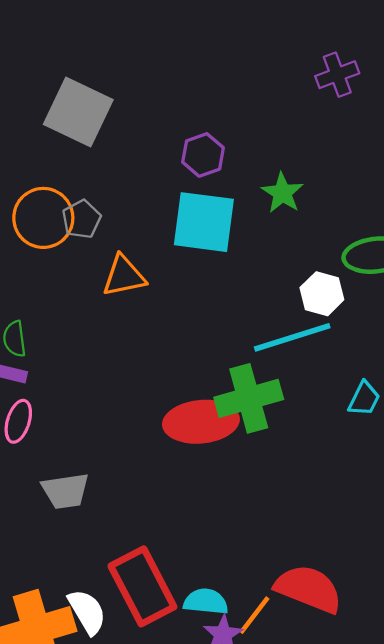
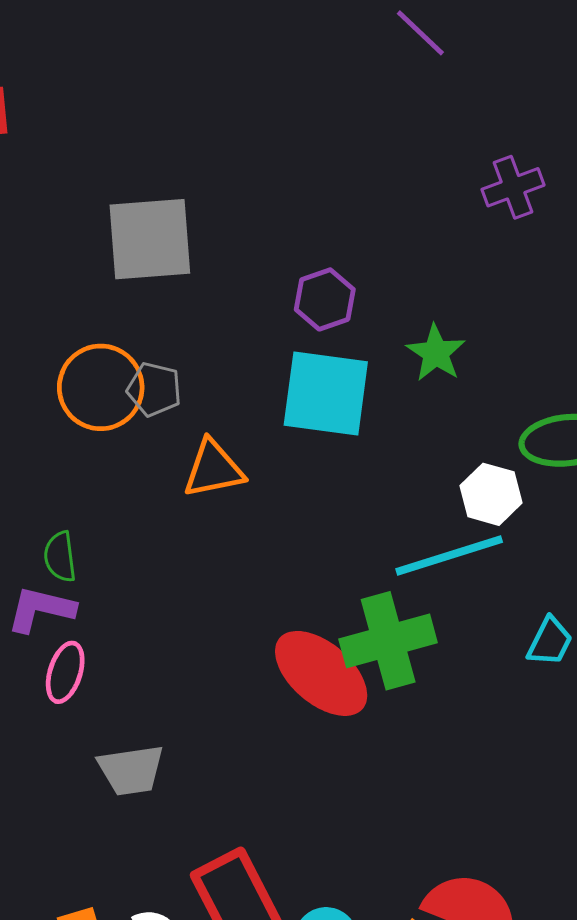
gray square: (78, 112) -> (150, 239), turned -30
gray pentagon: (82, 219) -> (154, 389), turned -30
red ellipse: (201, 422) -> (321, 673), turned 46

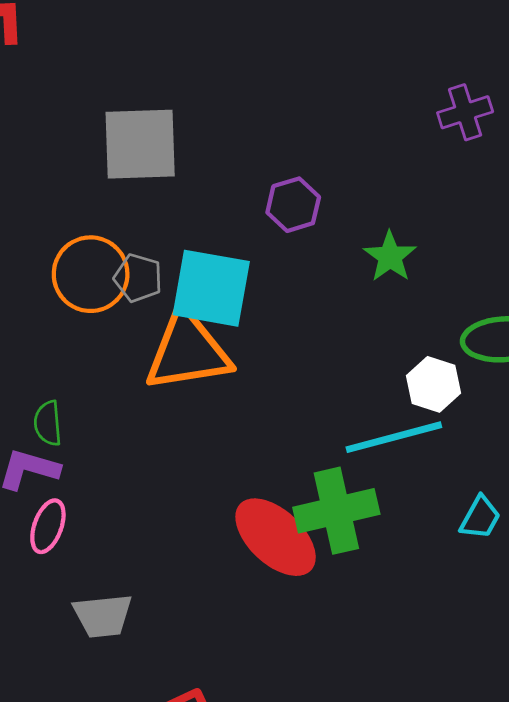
cyan square: (326, 394) -> (211, 288), moved
orange triangle: (213, 469) -> (188, 351), size x1.6

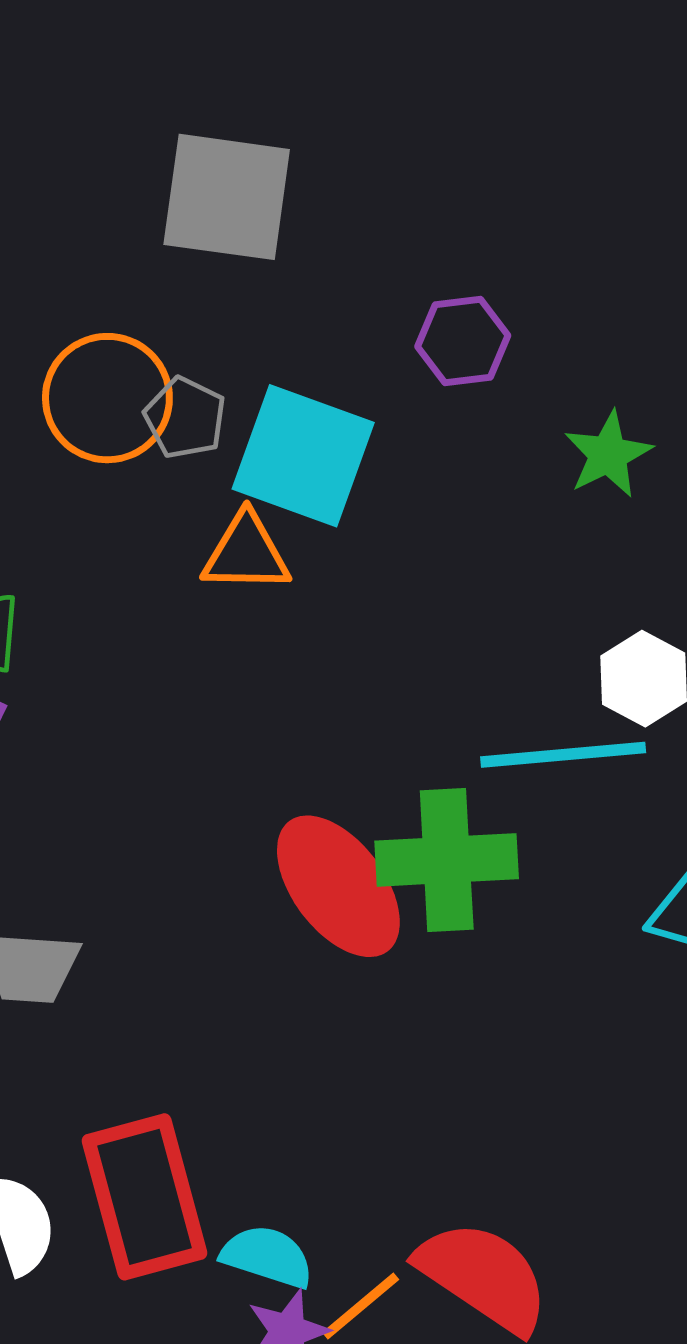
orange triangle: (188, 351) -> (246, 553), size x0.6

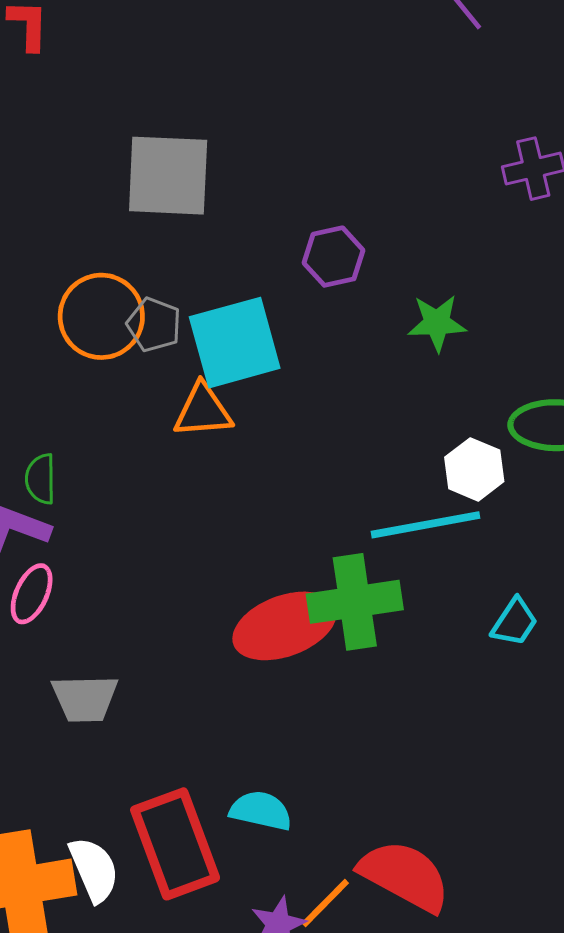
green star: (608, 454) -> (437, 323), turned 30
cyan square: (303, 456) -> (235, 343), turned -30
red ellipse: (338, 886) -> (285, 626), turned -68
cyan semicircle: (267, 1256) -> (261, 811), moved

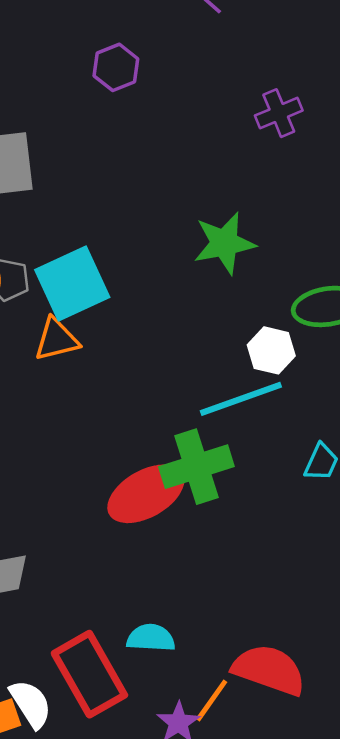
purple hexagon: (333, 257) -> (116, 67), moved
green star: (437, 323) -> (224, 243), size x1.4

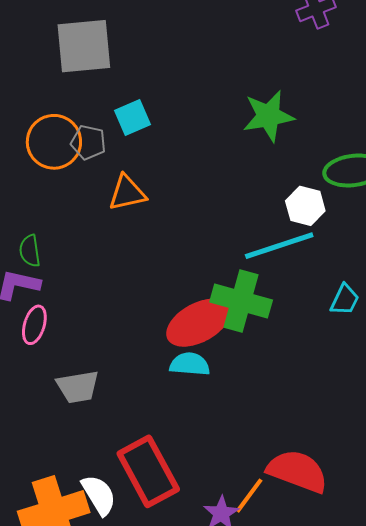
cyan square: (72, 283) -> (132, 117), moved, size x0.6
green cross: (196, 467) -> (241, 301), turned 32
cyan semicircle: (151, 638) -> (190, 364), moved

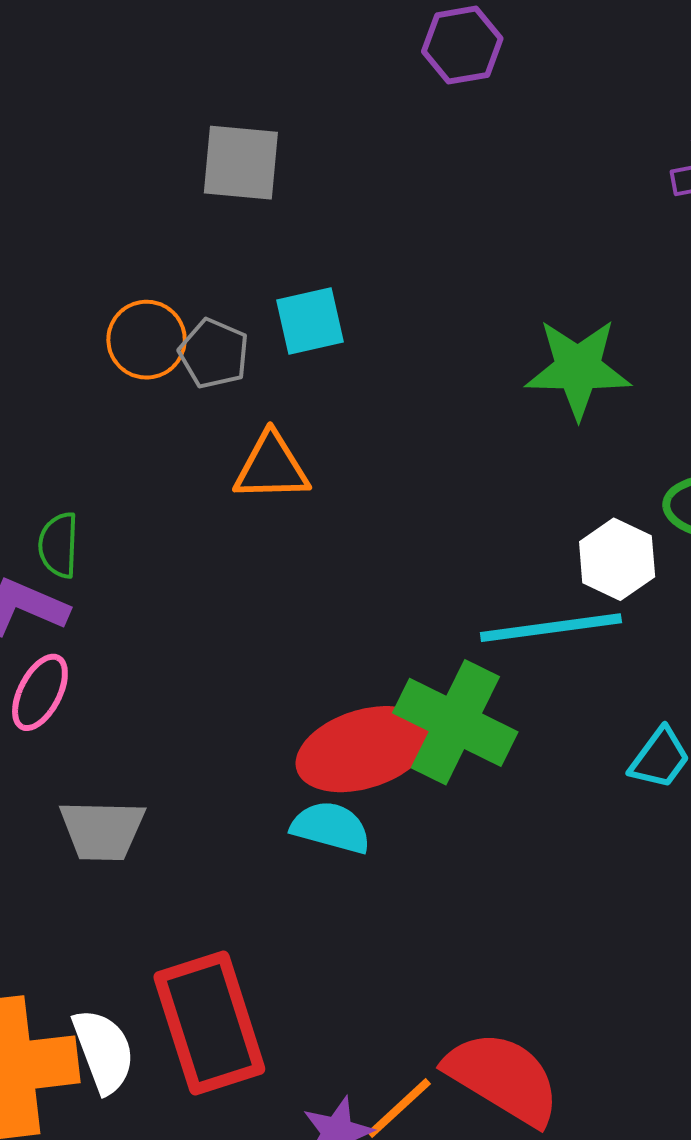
gray square: (84, 46) -> (241, 163), size x0.7
orange circle: (54, 142) -> (147, 340), size x0.7

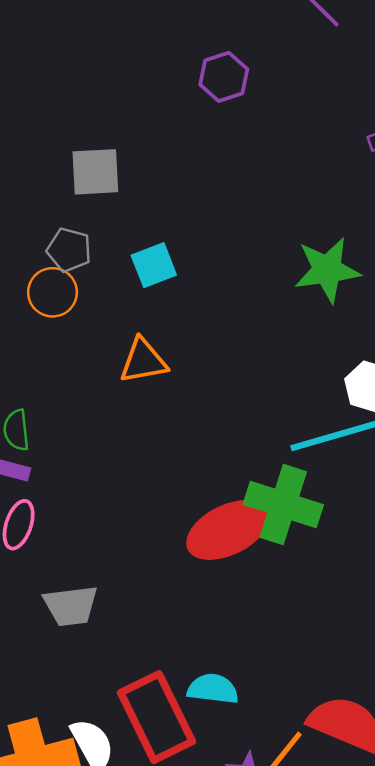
gray pentagon: (214, 354) -> (69, 250), moved
cyan semicircle: (331, 827) -> (213, 689), moved

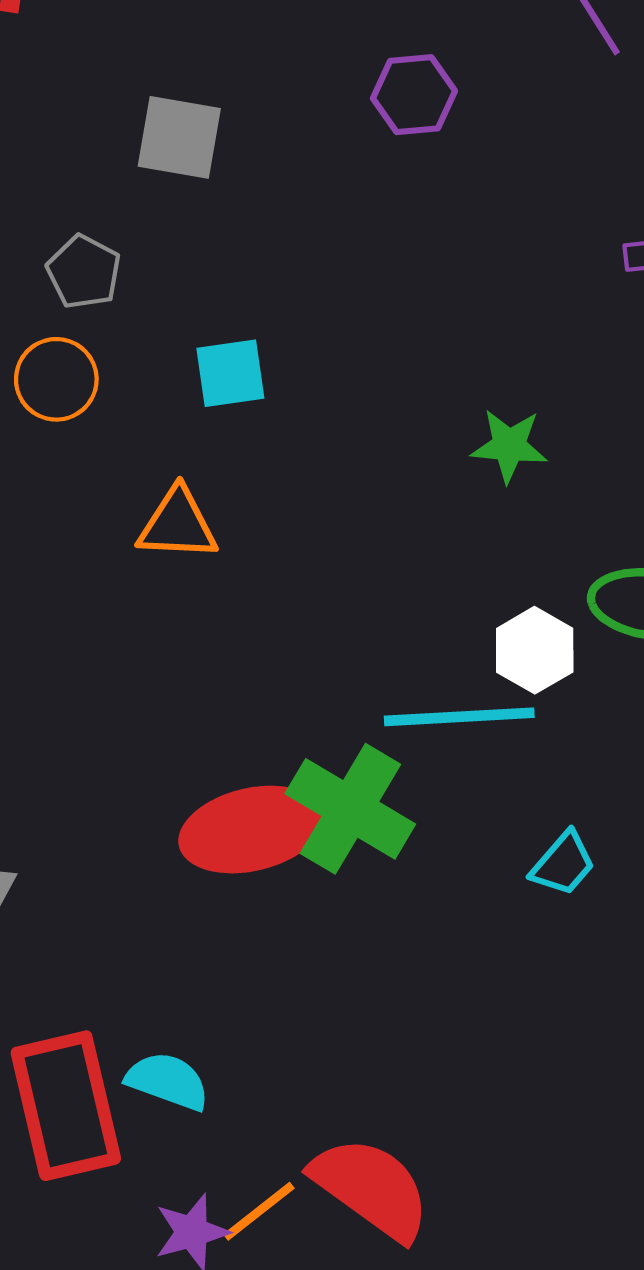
gray square: (95, 172) -> (179, 137), moved
gray pentagon: (69, 250) -> (84, 272), moved
green star: (327, 270) -> (509, 446), size x0.7

